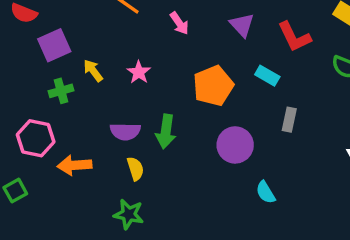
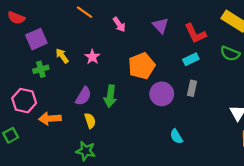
cyan rectangle: (267, 76) -> (191, 59), moved, turned -56
purple semicircle: (125, 131) -> (83, 96), turned -60
purple circle: (235, 145) -> (162, 94), moved

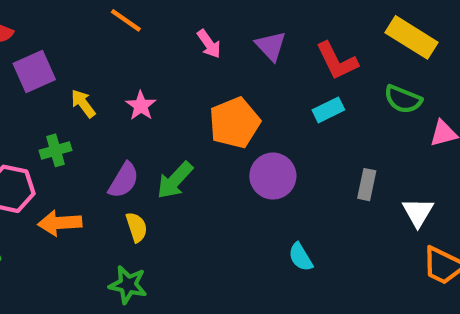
pink arrow: (119, 24) -> (209, 44), moved
green cross: (41, 69) -> (56, 150), moved
gray rectangle: (192, 88) -> (367, 185), moved
green arrow: (110, 96) -> (175, 180), turned 35

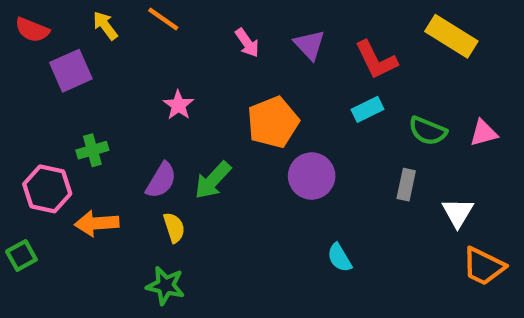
green semicircle: (403, 99) -> (428, 131), moved
yellow arrow: (83, 104) -> (105, 26), moved

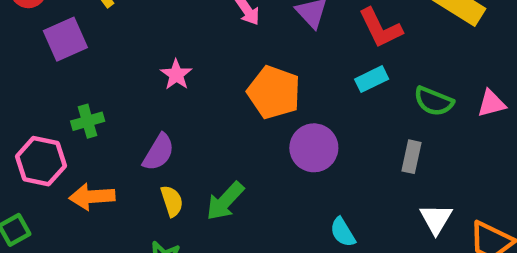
orange pentagon: (273, 122) -> (274, 92), turned -30
green arrow: (213, 180) -> (225, 201), moved
white triangle: (458, 213) -> (436, 219), moved

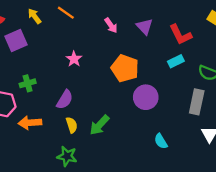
gray rectangle: (411, 157) -> (197, 102), size x1.5

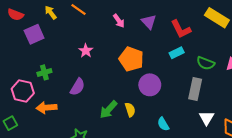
yellow semicircle: (72, 125) -> (130, 110), moved

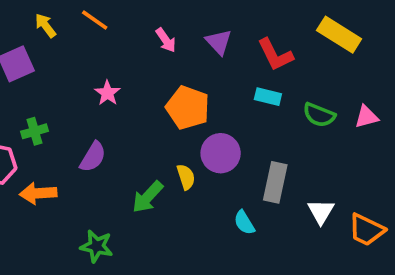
cyan rectangle: (177, 53) -> (268, 97), turned 40
gray rectangle: (195, 89) -> (275, 182), moved
yellow semicircle: (130, 110) -> (186, 177), moved

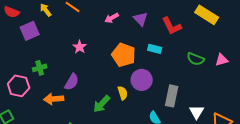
pink arrow: (166, 40) -> (112, 18), turned 96
cyan rectangle: (268, 97) -> (155, 49), moved
orange arrow: (38, 193) -> (54, 99), moved

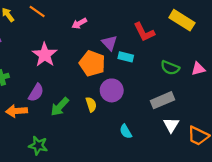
purple triangle: (141, 19) -> (110, 43), moved
pink star: (80, 47) -> (45, 55), size x1.6
gray rectangle: (172, 96) -> (162, 100), moved, turned 55
green arrow: (102, 104) -> (60, 107), moved

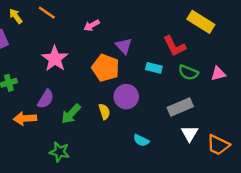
red L-shape: (144, 32) -> (174, 46), moved
cyan rectangle: (126, 57) -> (154, 68), moved
cyan semicircle: (126, 131) -> (141, 140), turned -32
green star: (38, 146) -> (59, 152), moved

